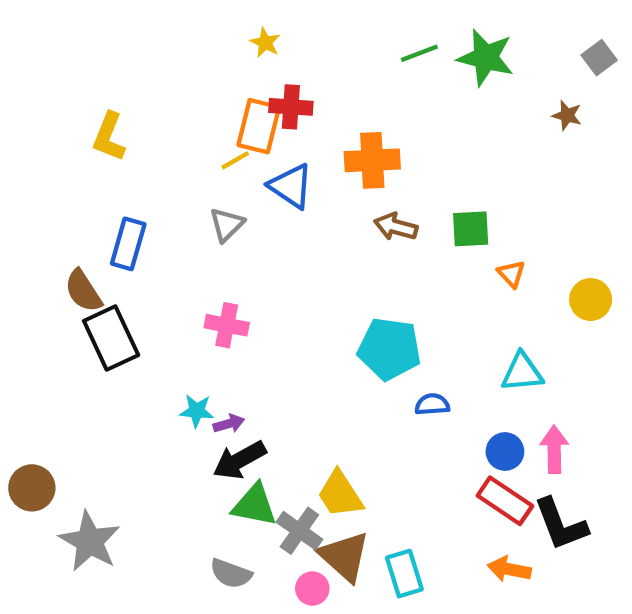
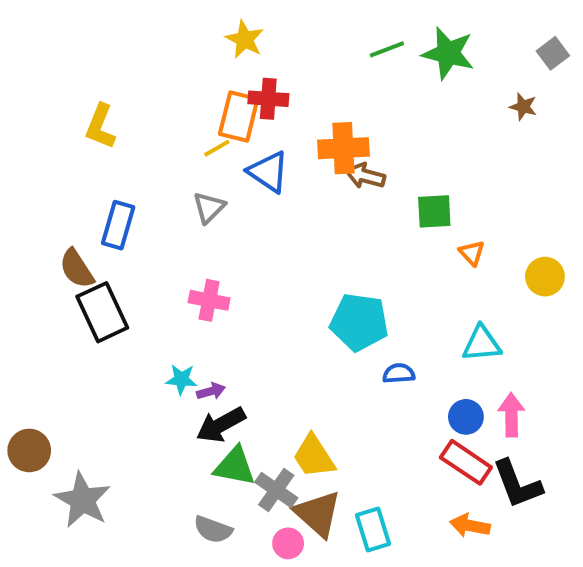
yellow star: (265, 43) -> (245, 39), size x1.4
brown arrow: (396, 227) -> (365, 176), moved

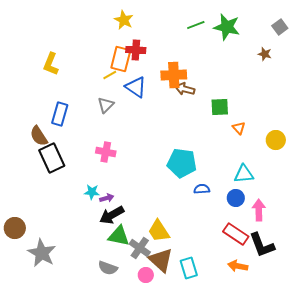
blue circle: (466, 417) -> (236, 198), moved

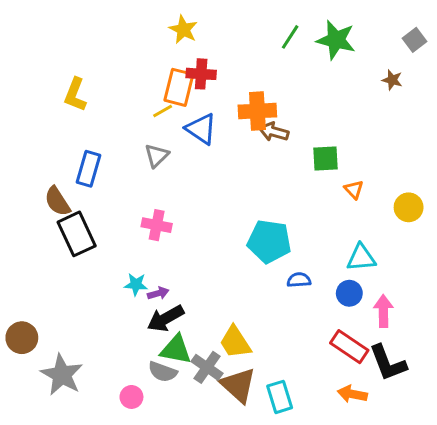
green line: (196, 25) -> (290, 37), turned -36
gray semicircle: (108, 268) -> (163, 372), moved
pink circle: (146, 275) -> (131, 397), moved

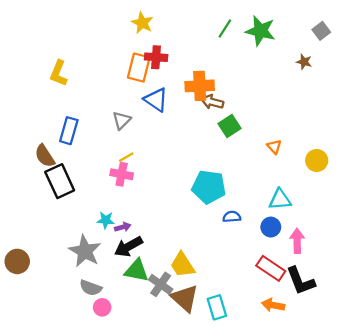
yellow line: (163, 111) -> (126, 157), moved
green square: (326, 158) -> (229, 126), moved, turned -30
gray semicircle: (163, 372) -> (91, 288), moved
gray star: (62, 375) -> (85, 251), moved

